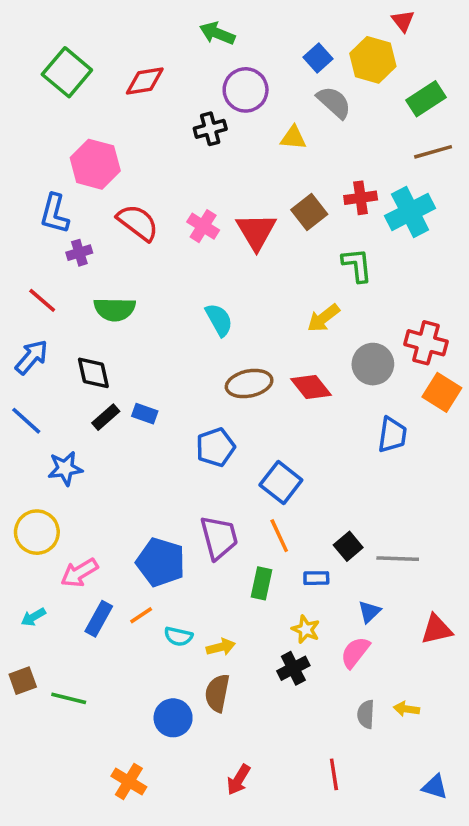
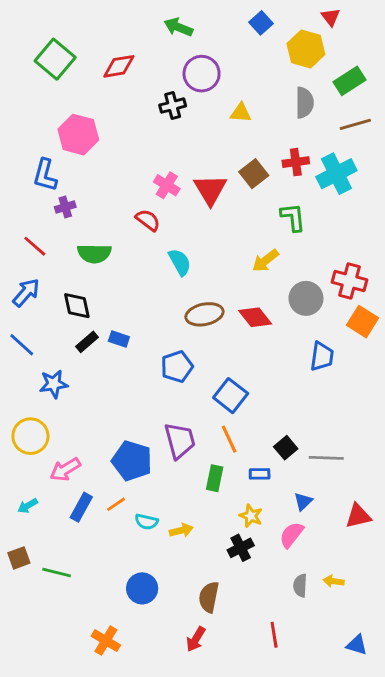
blue square: (318, 58) -> (261, 23), moved
gray semicircle: (334, 102) -> (305, 103), moved, turned 48
red semicircle: (138, 223) -> (148, 220), moved, size x0.7
brown semicircle: (217, 693) -> (209, 597), moved

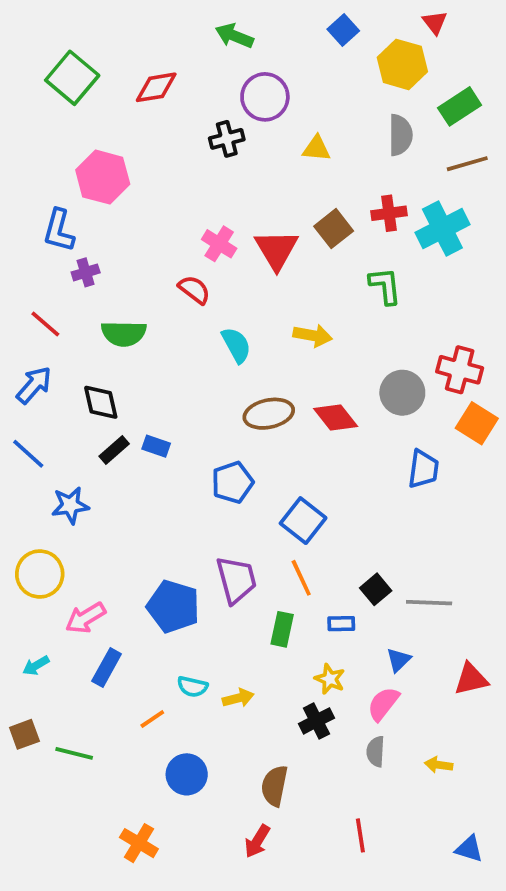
yellow arrow: (265, 261) -> (313, 335), moved, turned -132
orange line: (116, 504) -> (152, 719), moved
gray semicircle: (300, 585) -> (376, 751), moved

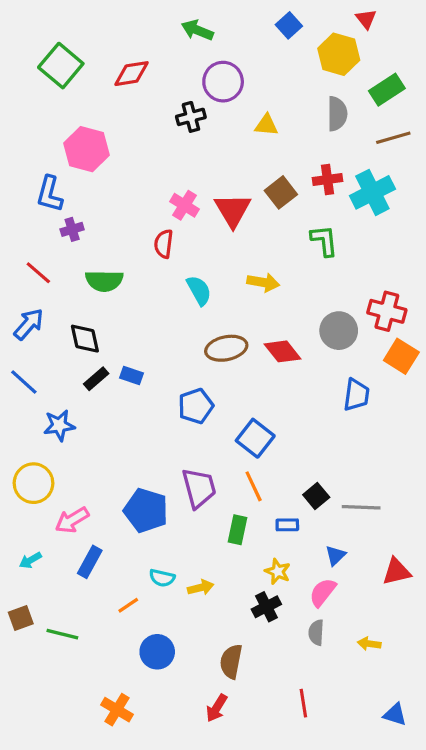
red semicircle: (194, 290) -> (164, 244), turned -120

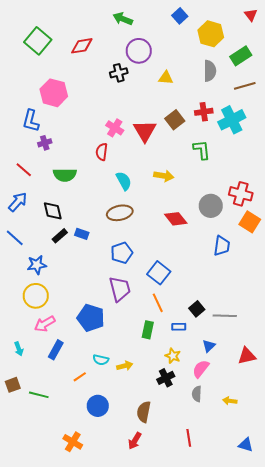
red triangle: (366, 19) -> (251, 15), moved
brown ellipse: (226, 348) -> (120, 213), moved
yellow circle: (34, 483) -> (36, 296), moved
purple trapezoid: (199, 488) -> (120, 289), moved
cyan arrow: (30, 560) -> (19, 349), turned -80

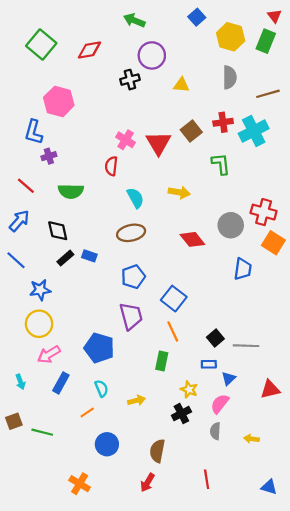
green rectangle: (241, 56) -> (266, 41), moved, turned -35
blue rectangle: (179, 327) -> (209, 364), moved
cyan semicircle: (101, 360) -> (101, 388), moved, turned -126

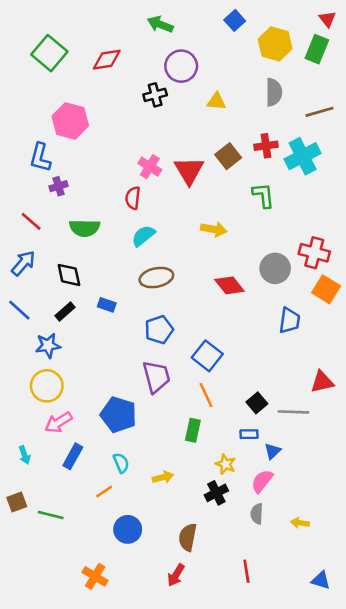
cyan semicircle: (135, 198) -> (143, 236), moved, turned -100
black rectangle: (65, 258) -> (65, 311), moved
red triangle: (270, 389) -> (322, 382), moved

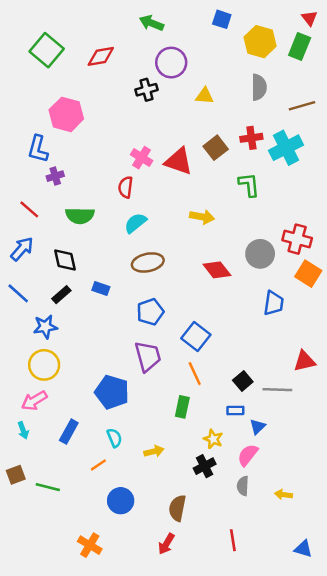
blue square: (235, 20) -> (222, 19), turned -30
red triangle: (189, 171) -> (179, 161), turned -40
pink arrow: (58, 422) -> (34, 401), moved

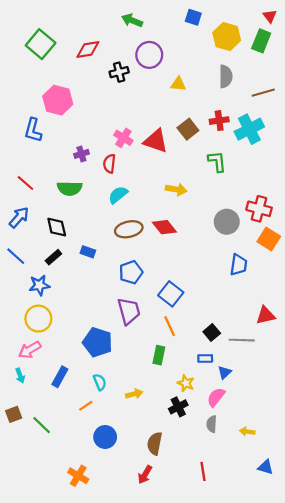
black cross: (147, 90) -> (119, 72), moved
purple cross: (55, 176) -> (81, 154), moved
red diamond: (217, 270) -> (164, 227), moved
green line: (48, 487) -> (42, 425), turned 30
blue triangle: (303, 549) -> (265, 467), moved

